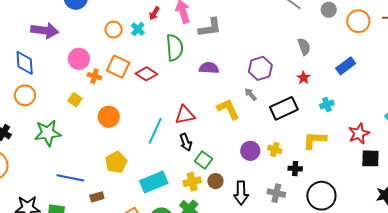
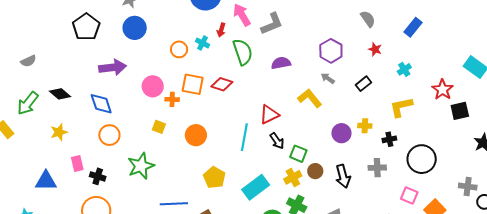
red arrow: (154, 13) -> (221, 30), moved
black rectangle: (284, 108) -> (364, 84), size x0.6

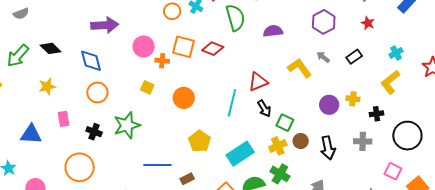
cyan cross: (404, 69) -> (396, 53), moved
gray arrow: (328, 78) -> (323, 57), moved
yellow L-shape: (401, 107) -> (390, 82), turned -30
black cross: (98, 176) -> (94, 132), moved

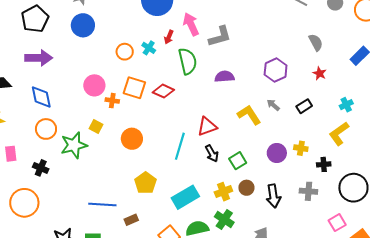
purple arrow: (105, 25) -> (39, 58), moved
green square: (285, 123) -> (238, 161), moved, turned 30
green star: (127, 125) -> (74, 145), moved
pink square: (393, 171) -> (337, 223), turned 30

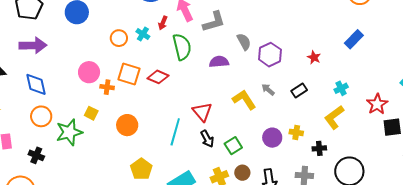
gray semicircle: (316, 42) -> (244, 42), moved
red triangle: (207, 126) -> (202, 112), turned -50

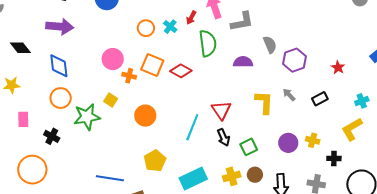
yellow L-shape: (244, 100) -> (264, 102), turned 30

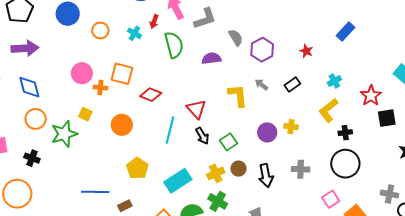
orange circle: (146, 28) -> (100, 31), moved
red diamond: (181, 71) -> (151, 95), moved
black cross: (334, 158) -> (345, 133), moved

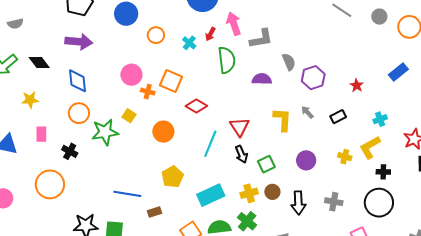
yellow cross: (291, 127) -> (345, 157), moved

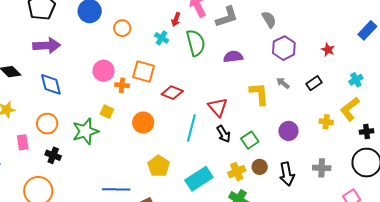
cyan cross: (189, 43) -> (162, 38), moved
gray semicircle: (289, 62) -> (269, 19), moved
orange circle: (79, 113) -> (47, 124), moved

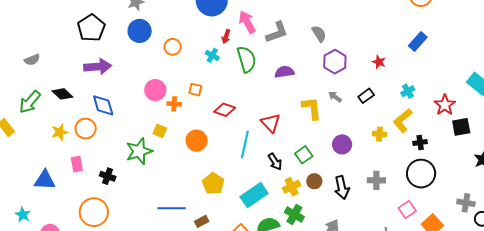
orange square: (144, 71) -> (195, 90), size x0.6
orange circle: (47, 124) -> (86, 129), moved
black arrow: (224, 134) -> (275, 162), moved

